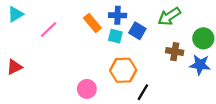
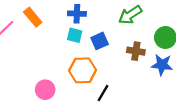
orange rectangle: (92, 23) -> (33, 17), moved
blue square: (137, 31) -> (100, 41), moved, turned 35

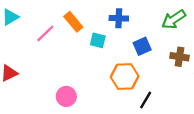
cyan square: (75, 35) -> (98, 40), moved
pink circle: (45, 90) -> (66, 96), moved

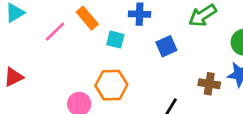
brown cross: (179, 57) -> (209, 84), moved
orange hexagon: (125, 77) -> (111, 85), moved

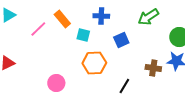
orange hexagon: (111, 85) -> (94, 63), moved

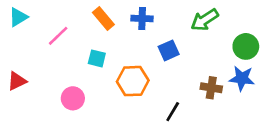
orange rectangle: (62, 19) -> (103, 19), moved
cyan square: (83, 35) -> (97, 58), moved
pink circle: (56, 83) -> (73, 98), moved

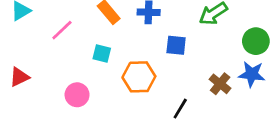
blue square: (169, 50) -> (176, 45), turned 30
brown cross: (211, 88) -> (220, 84), turned 30

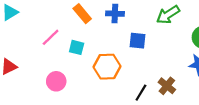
pink line: (62, 30) -> (51, 37), moved
brown cross: (220, 84) -> (167, 86), moved

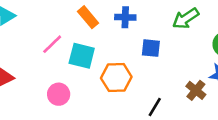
cyan square: (77, 47) -> (82, 56), size x1.5
brown cross: (167, 86) -> (196, 90), moved

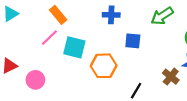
orange rectangle: (88, 17) -> (58, 15), moved
pink circle: (59, 94) -> (35, 80), moved

